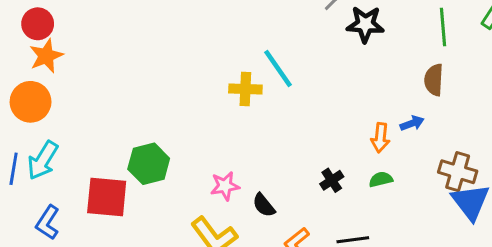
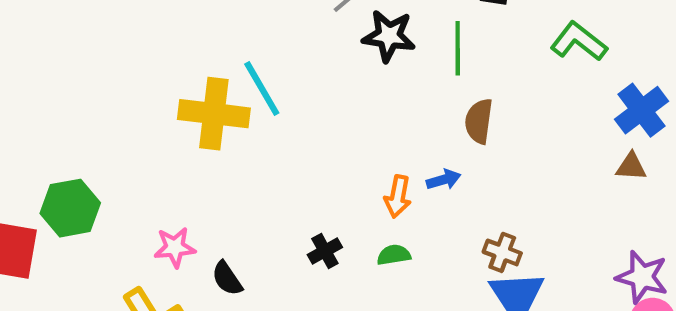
green line: (443, 27) -> (458, 48), moved
yellow cross: (245, 89) -> (214, 114), size x1.5
brown cross: (458, 172) -> (502, 252), size x0.7

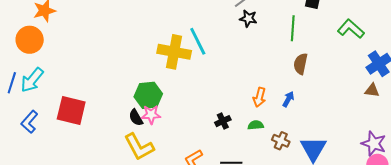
black star: (389, 36) -> (248, 18), moved, size x0.7
blue arrow: (444, 180) -> (288, 99), moved, turned -49
green hexagon: (70, 208) -> (148, 95), moved
brown cross: (502, 252) -> (281, 141), moved
black semicircle: (227, 278) -> (136, 118), moved

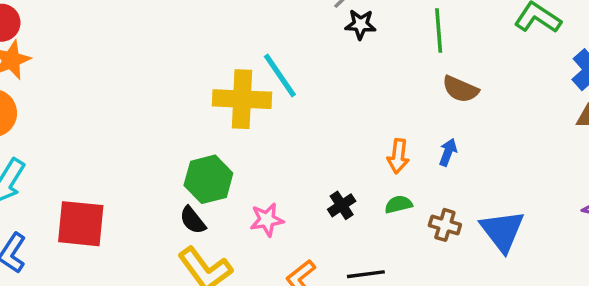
brown semicircle: (301, 64) -> (460, 89), turned -70
pink star: (151, 115) -> (267, 220), moved

